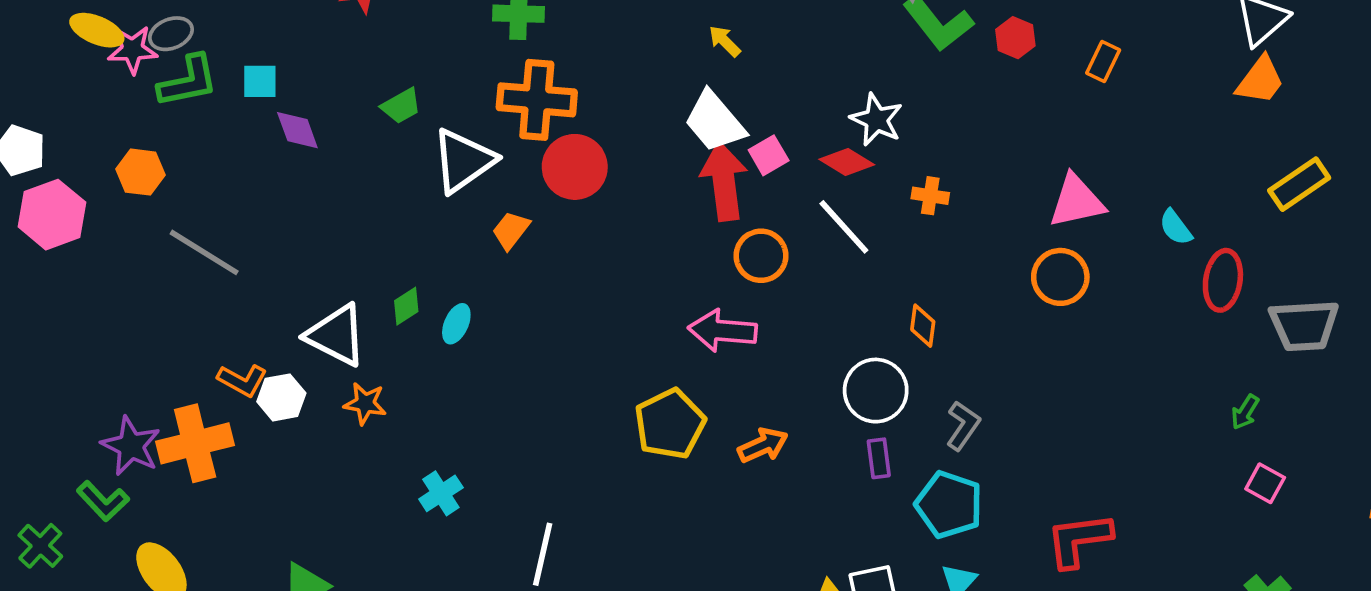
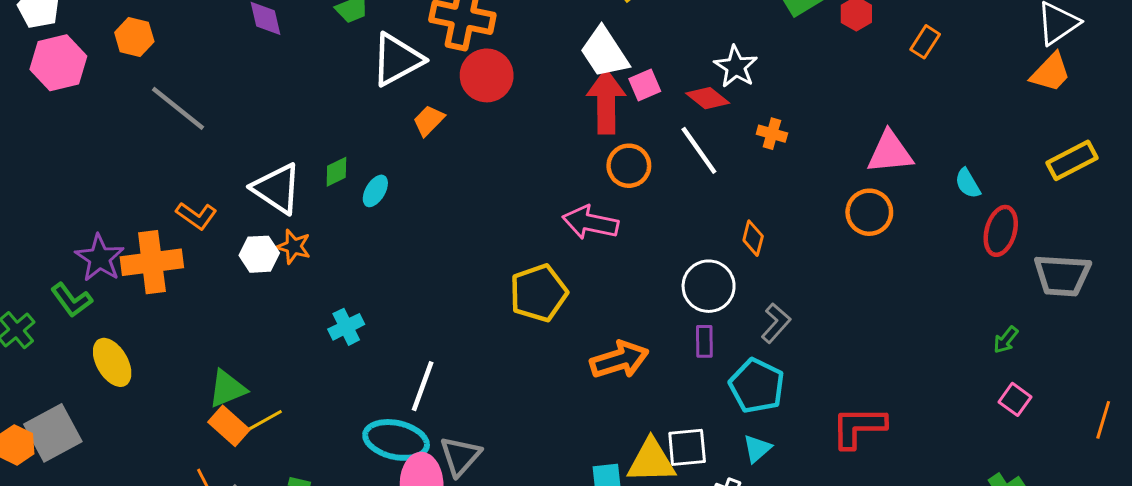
white hexagon: (281, 397) -> (259, 254), moved
orange arrow: (763, 445) -> (619, 360), moved, size x1.4

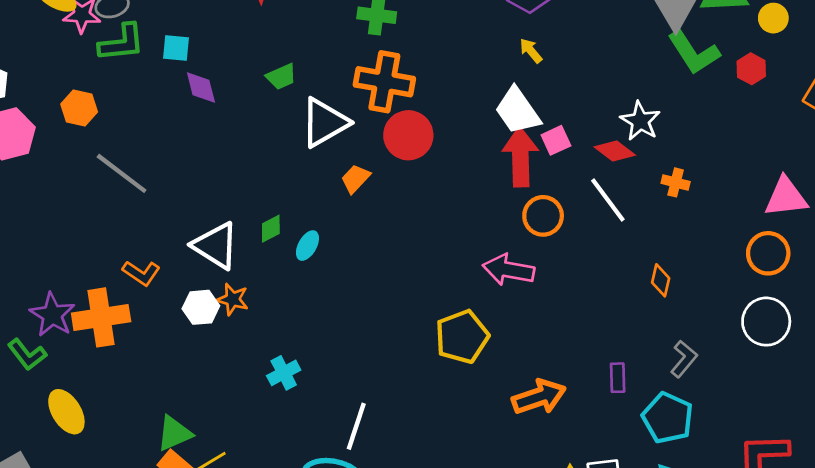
white circle: (709, 286) -> (766, 322), moved

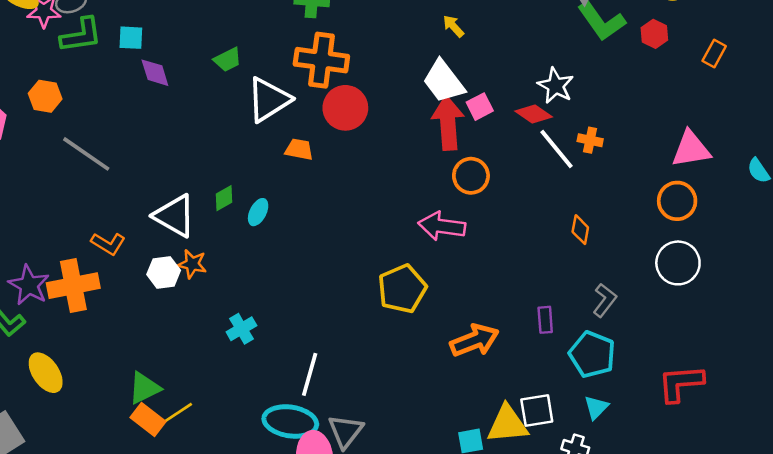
orange trapezoid: (355, 179) -> (299, 149), turned 60
white line: (608, 200) -> (556, 149), moved

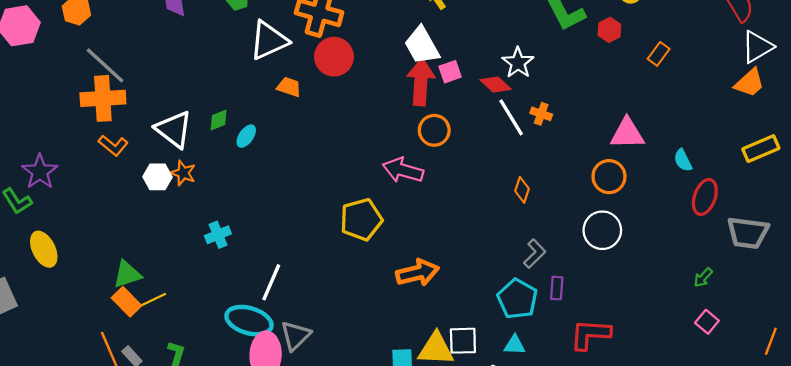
orange cross: (73, 286) -> (103, 98), moved
purple rectangle: (545, 320) -> (557, 288), moved
cyan triangle: (596, 407) -> (515, 345), turned 40

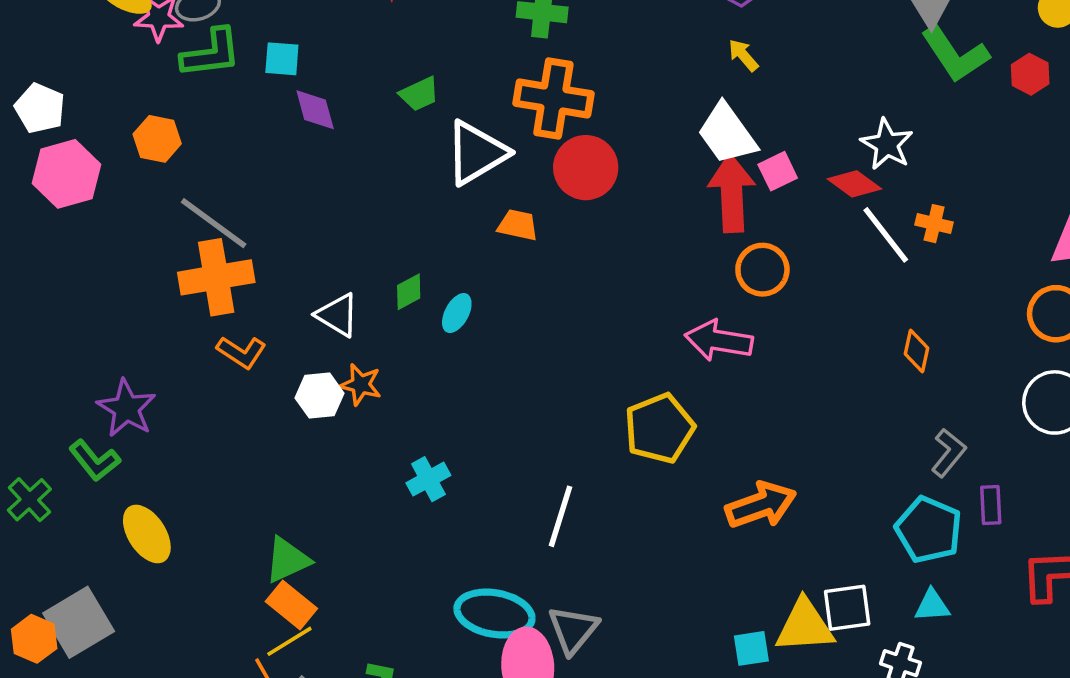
white triangle: (174, 129) -> (337, 315), size x0.7
white line: (271, 282) -> (561, 516), moved
yellow line: (152, 300) -> (289, 641), moved

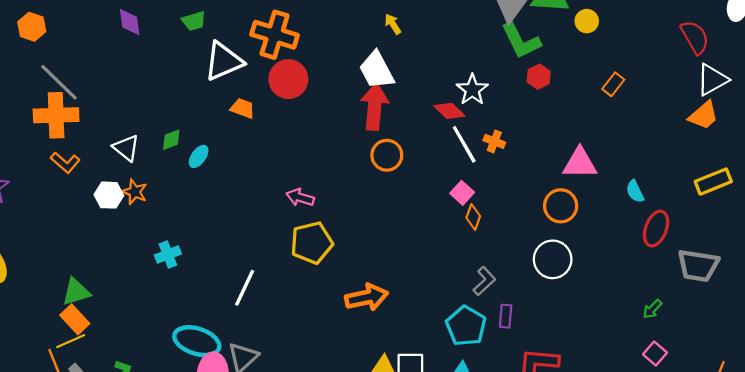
red hexagon: (1030, 74) -> (539, 77), moved
pink square: (778, 171) -> (462, 193), moved, turned -30
pink arrow: (719, 340) -> (300, 197), moved, size x0.7

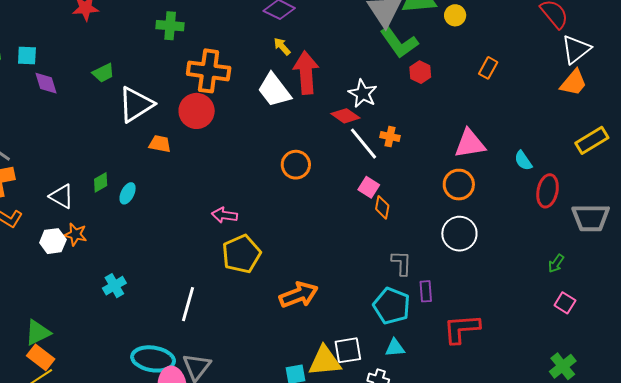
orange cross: (275, 35) -> (209, 71), moved
red arrow: (375, 107) -> (306, 73), moved
gray L-shape: (484, 281) -> (402, 263), turned -36

